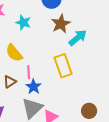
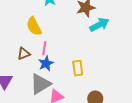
yellow rectangle: (63, 66) -> (78, 68), moved, size x0.7

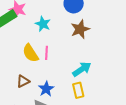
cyan arrow: (99, 25) -> (82, 69), moved
pink line: (44, 48) -> (46, 53), moved

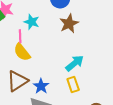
pink line: (46, 53) -> (20, 36), moved
brown triangle: (23, 81) -> (17, 81), size x1.6

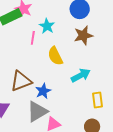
yellow semicircle: (22, 52) -> (55, 56), moved
yellow rectangle: (73, 84) -> (97, 100), moved

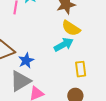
yellow semicircle: (55, 56) -> (71, 28), moved, turned -30

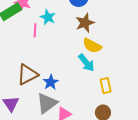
cyan arrow: (64, 45) -> (86, 63), turned 84

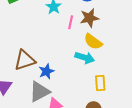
pink line: (35, 30) -> (71, 22), moved
cyan arrow: (86, 63) -> (85, 58), turned -42

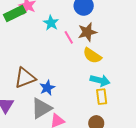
pink line: (71, 22) -> (69, 37), turned -40
cyan arrow: (85, 58) -> (100, 80), moved

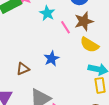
brown triangle: (25, 78) -> (23, 69), size x0.6
blue star: (47, 88) -> (52, 59), moved

